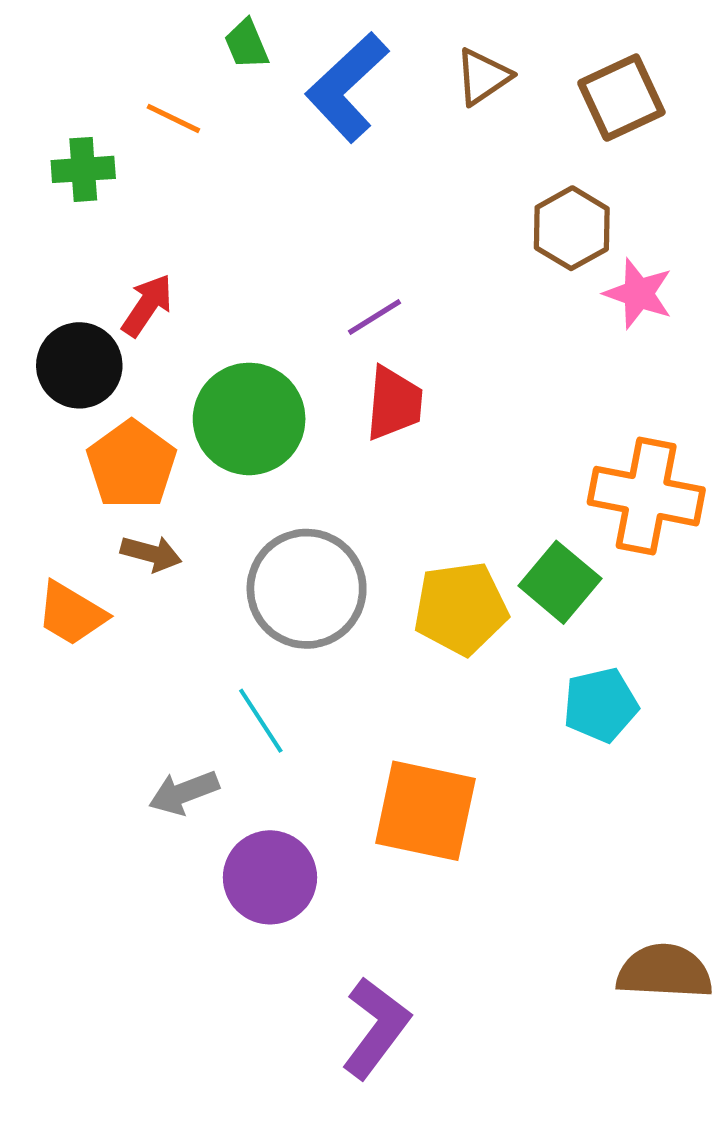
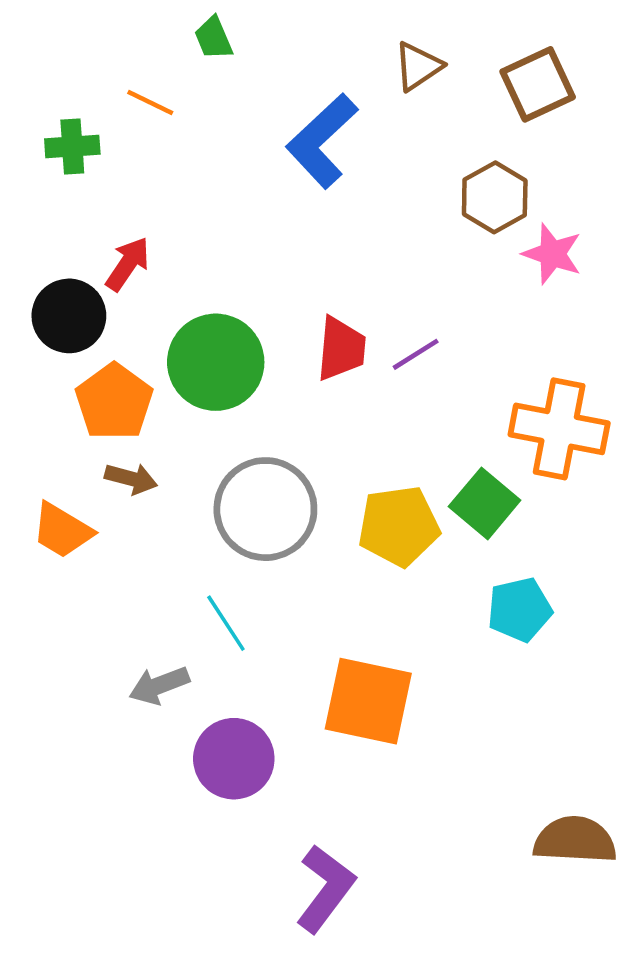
blue L-shape: (347, 87) -> (322, 141), moved
purple line: (374, 317) -> (416, 354), moved

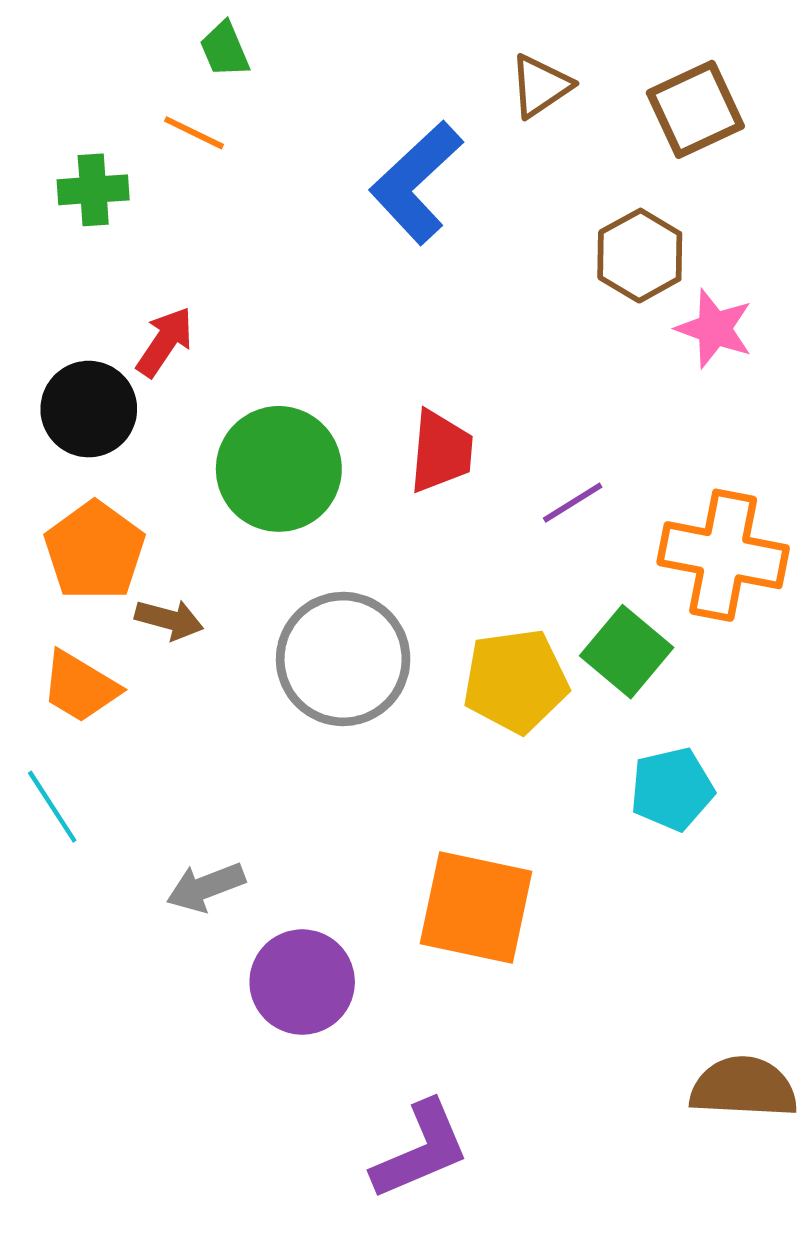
green trapezoid: (213, 38) -> (225, 49), moved
purple line: (416, 354) -> (573, 503), moved
orange pentagon: (114, 402) -> (95, 551), moved
cyan line: (226, 623) -> (52, 807), moved
purple L-shape: (325, 889) -> (421, 1150), turned 30

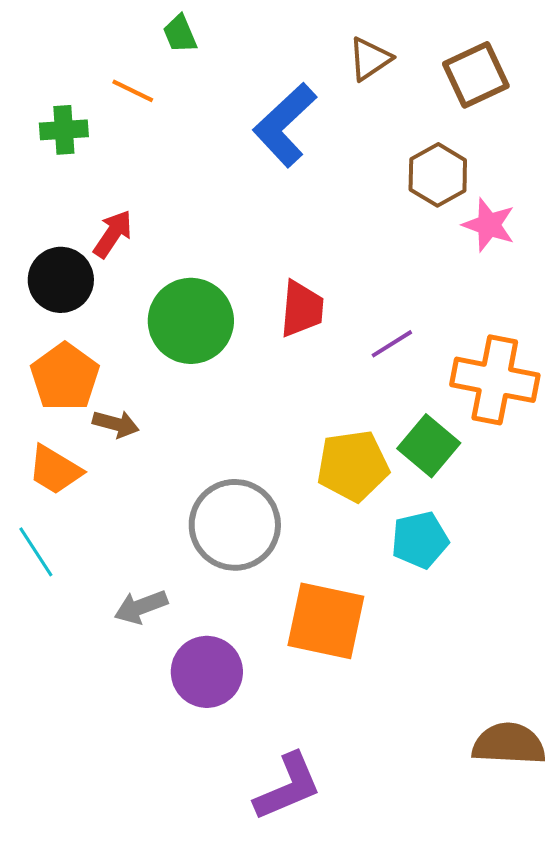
green trapezoid: (225, 49) -> (180, 34), moved
gray circle: (343, 659) -> (235, 525), moved
cyan pentagon: (672, 789) -> (420, 540), moved

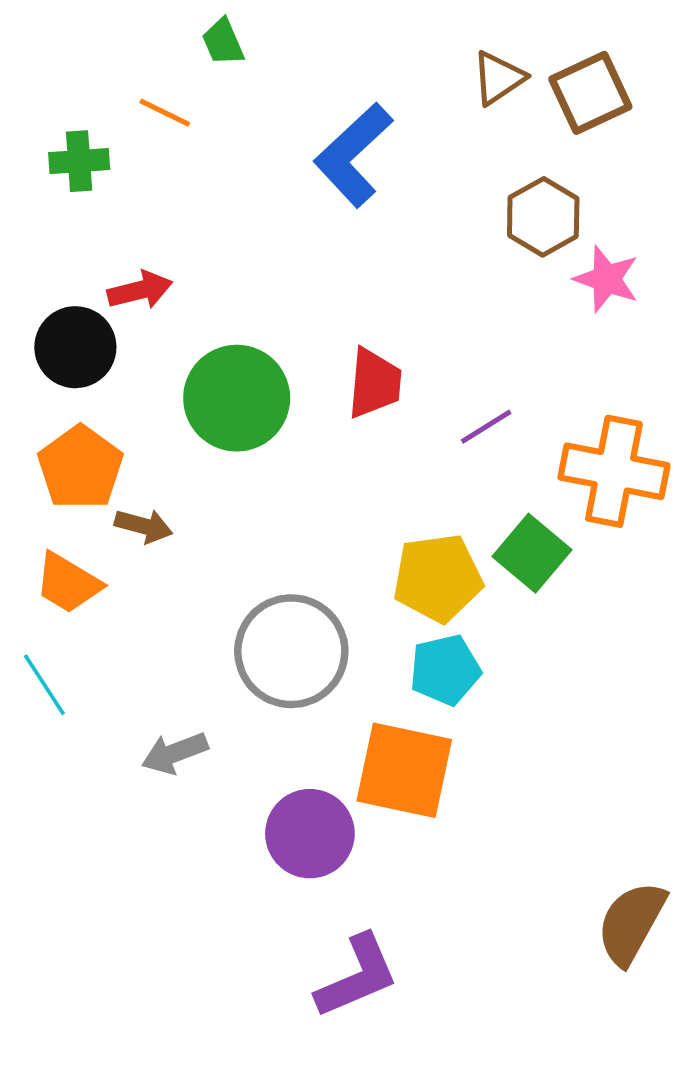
brown triangle: (370, 59) -> (499, 78), moved
red arrow: (113, 234) -> (140, 290), turned 42
cyan pentagon: (420, 540) -> (445, 670), moved
purple circle: (207, 672) -> (310, 834), moved
brown semicircle: (509, 744) -> (631, 923), turned -64

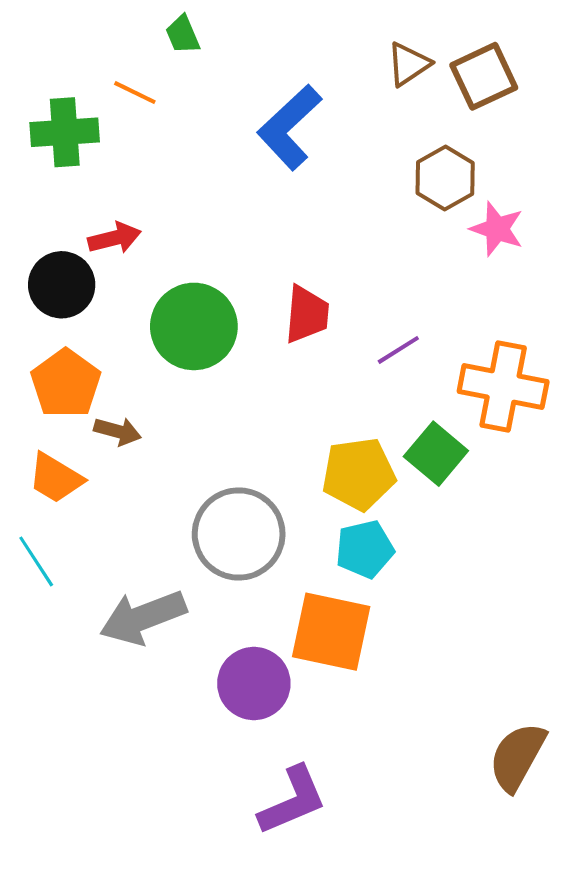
green cross: (79, 161) -> (65, 132), size x1.4
gray arrow: (175, 753) -> (143, 617), size x1.6

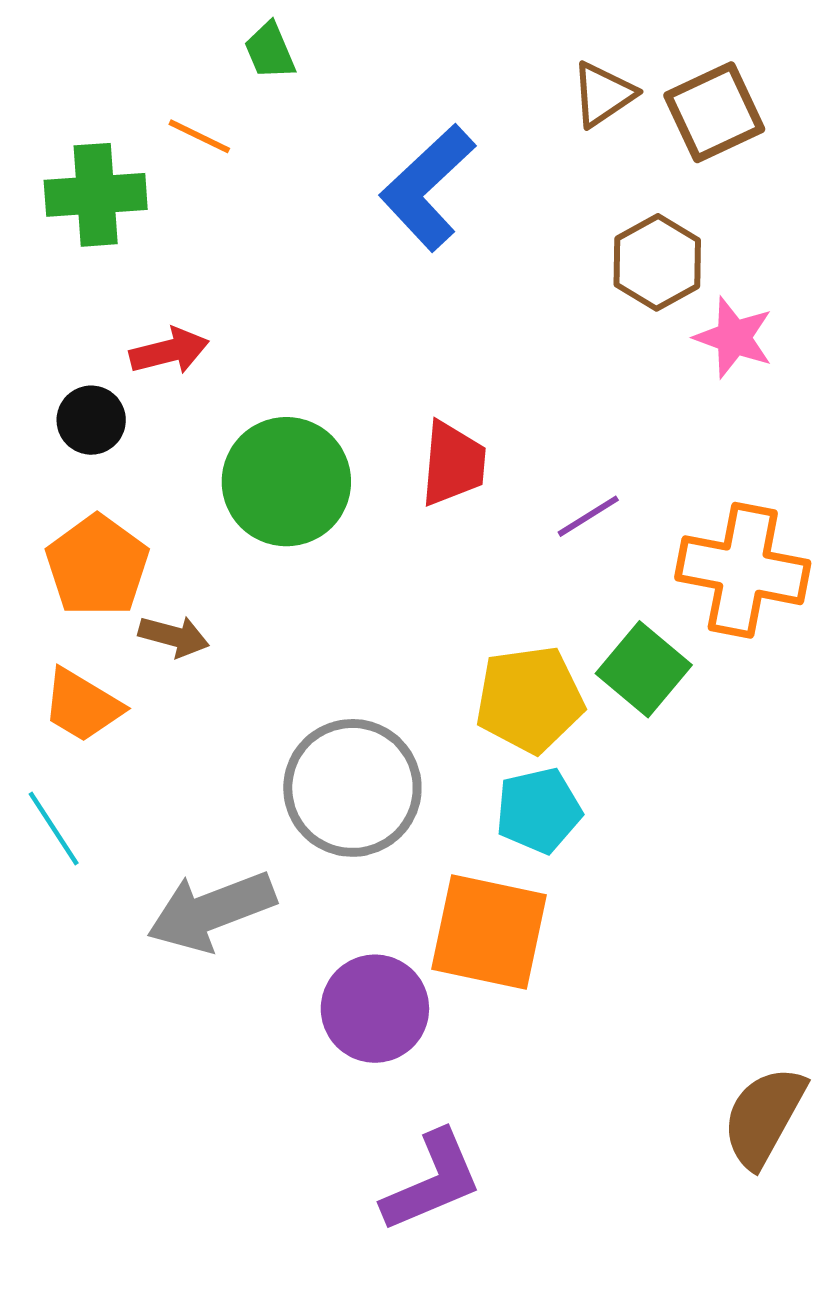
black circle: (62, 285) -> (91, 420), size x0.7

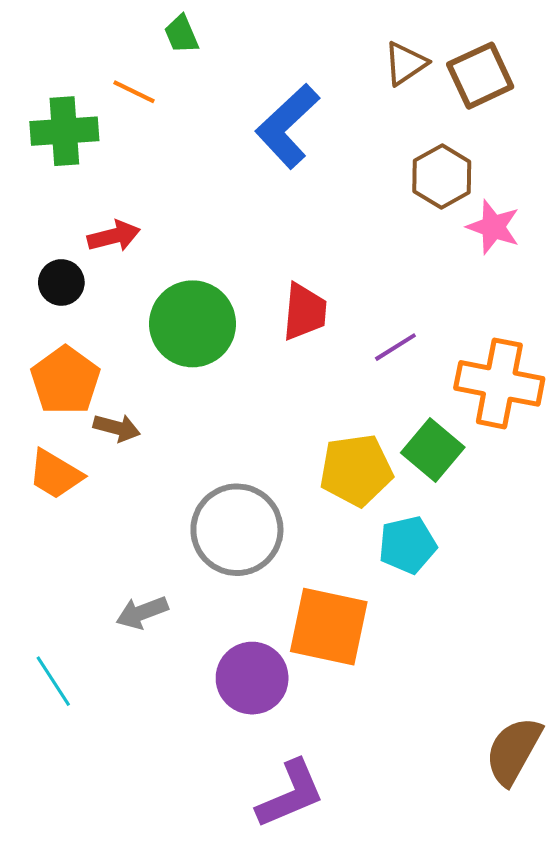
cyan pentagon: (539, 810) -> (408, 545), moved
cyan line: (54, 828) -> (53, 681), moved
gray arrow: (211, 911) -> (142, 612), size x0.6

